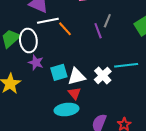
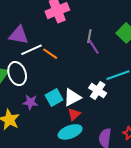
purple line: (98, 31) -> (94, 47), moved
purple star: (36, 63) -> (30, 102), moved
red triangle: (74, 93) -> (74, 114), turned 40

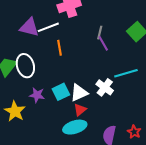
white line: (32, 50) -> (48, 27), moved
orange line: (50, 54) -> (59, 48), turned 42

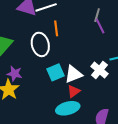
white ellipse: (25, 66) -> (40, 44), moved
purple star: (37, 95) -> (15, 74), moved

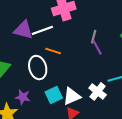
orange line: (56, 28) -> (53, 51), turned -63
purple star: (15, 74) -> (23, 97), moved

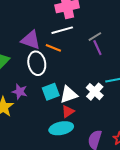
purple triangle: (23, 30) -> (31, 40), moved
white line: (42, 30) -> (62, 30), moved
gray line: (94, 37) -> (95, 37), turned 40

